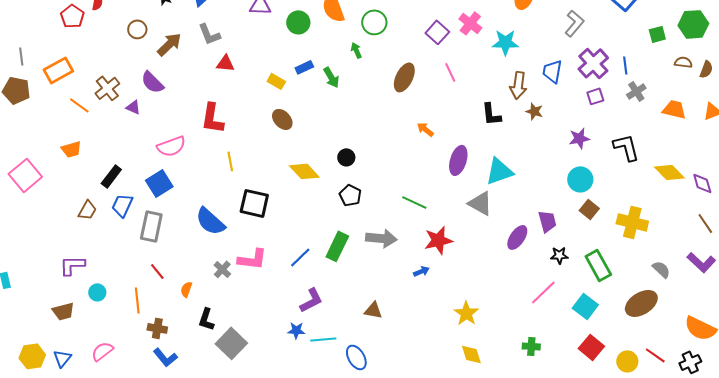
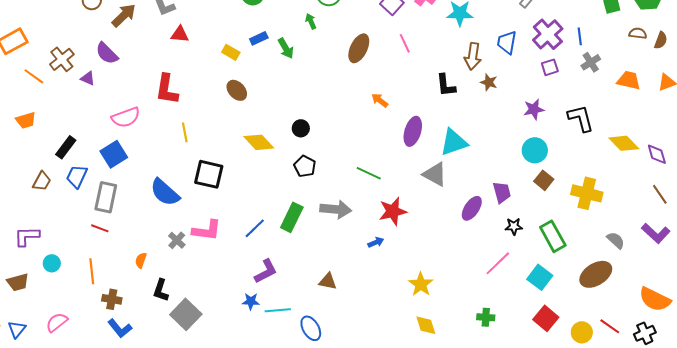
red line: (157, 271) -> (100, 228), moved, turned -30

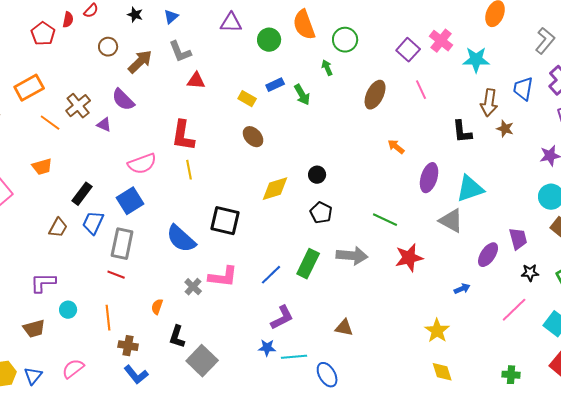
yellow line: (185, 132) -> (189, 170), moved
yellow diamond: (259, 142) -> (275, 189), turned -64
blue arrow: (376, 242) -> (462, 289), moved
green cross: (486, 317) -> (511, 375), moved

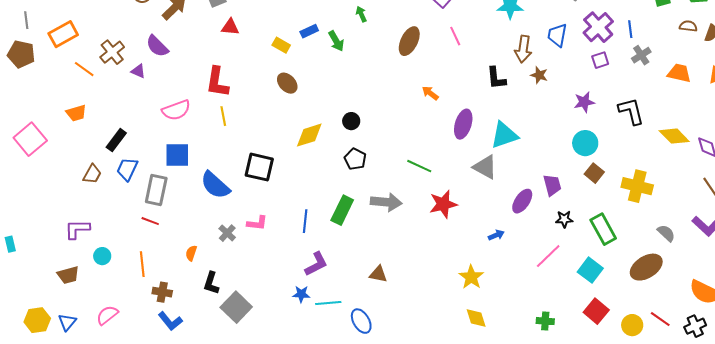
blue square: (130, 201) -> (177, 155), moved, turned 32
blue line: (271, 275) -> (305, 221), turned -40
pink L-shape: (223, 277) -> (257, 223), size x0.7

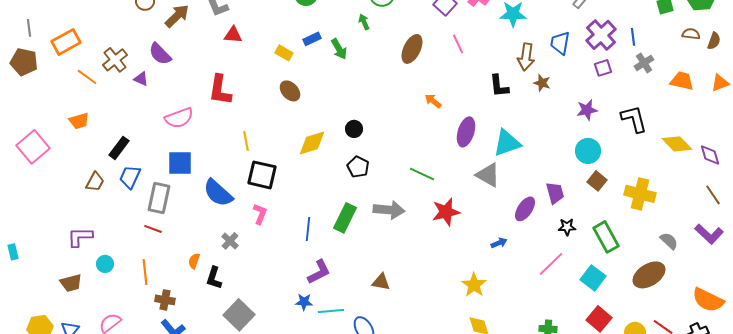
yellow line: (223, 116) -> (246, 141), moved
pink L-shape: (257, 223) -> (260, 214), moved, turned -75
black L-shape: (211, 283) -> (214, 278), moved

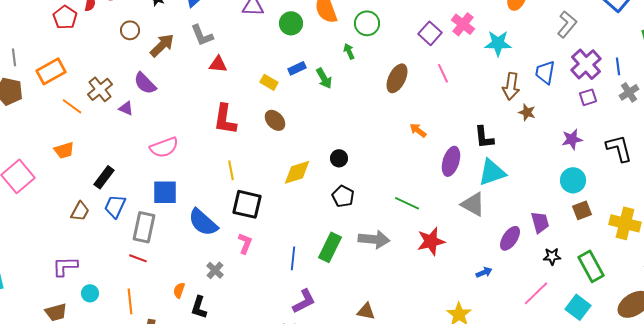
black L-shape: (499, 86) -> (484, 137), moved
red L-shape: (220, 90) -> (225, 119), moved
brown square: (597, 181) -> (582, 210), turned 30

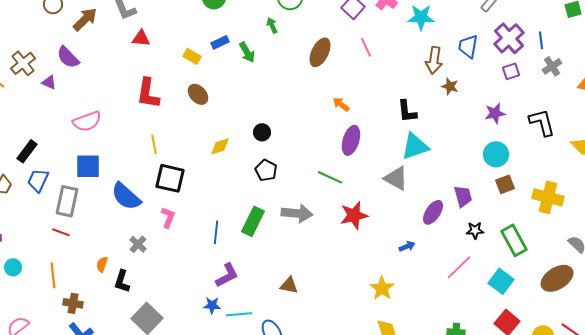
purple ellipse: (451, 161) -> (351, 140), moved
yellow diamond: (297, 172) -> (220, 146), size x0.7

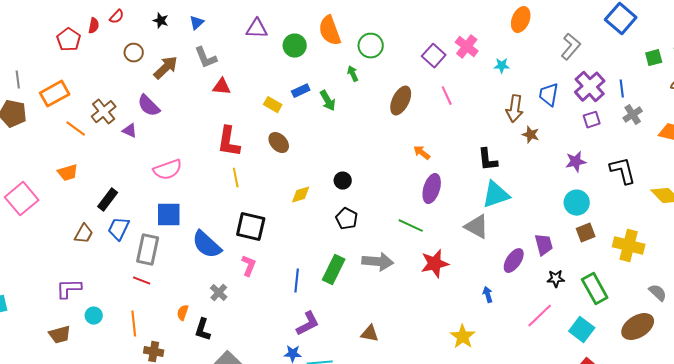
cyan star: (421, 17) -> (502, 66), size x0.6
yellow line: (154, 144) -> (236, 178), moved
blue arrow: (407, 246) -> (488, 295), turned -84

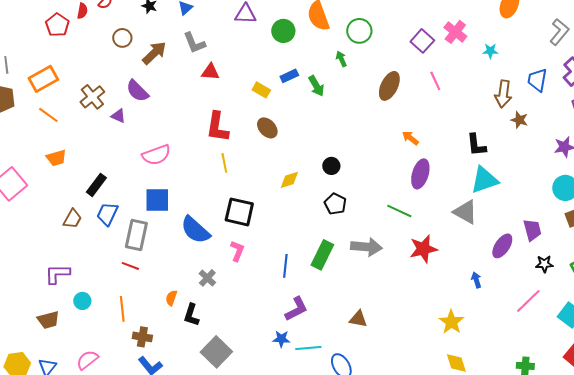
orange line: (76, 129) -> (48, 115), moved

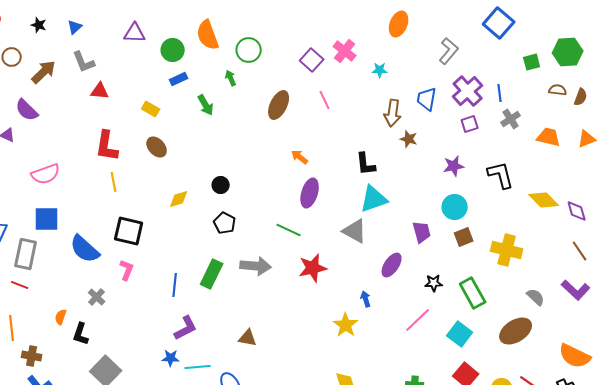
blue rectangle: (289, 76) -> (179, 79), moved
purple trapezoid: (532, 230) -> (422, 232), moved
yellow star: (451, 322) -> (346, 325), moved

